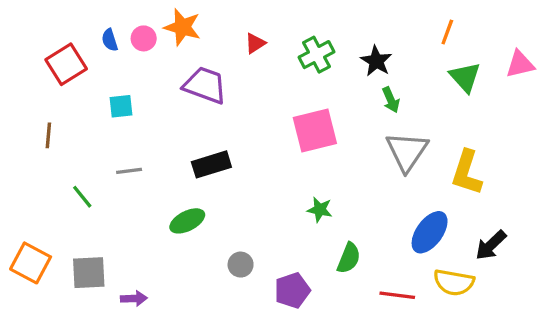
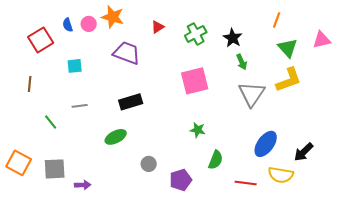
yellow L-shape: (467, 172) -> (289, 80), moved, turned -128

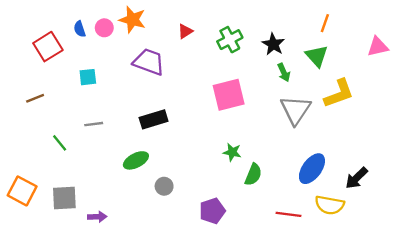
green triangle: (288, 48) -> (317, 56), moved
brown line: (30, 84) -> (35, 98), turned 63
green semicircle: (216, 160) -> (253, 174), moved
gray circle: (149, 164) -> (164, 186), moved

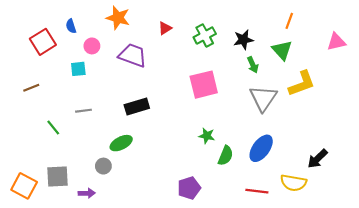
pink circle: (104, 28) -> (92, 46), moved
black star: (273, 44) -> (243, 40), turned 30
blue ellipse: (312, 169) -> (261, 148), moved
gray circle: (164, 186) -> (103, 166), moved
orange square: (22, 191) -> (24, 186), moved

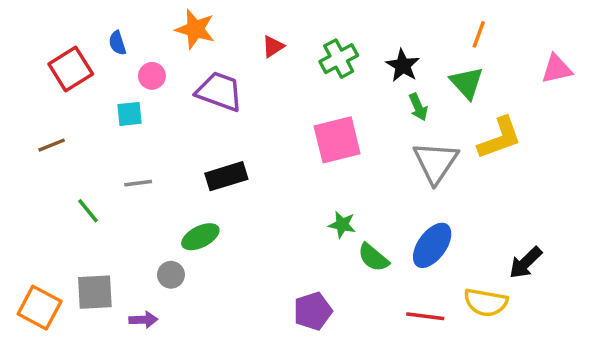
black star: (243, 40) -> (403, 65), turned -30
green semicircle: (226, 156) -> (373, 257), turned 108

